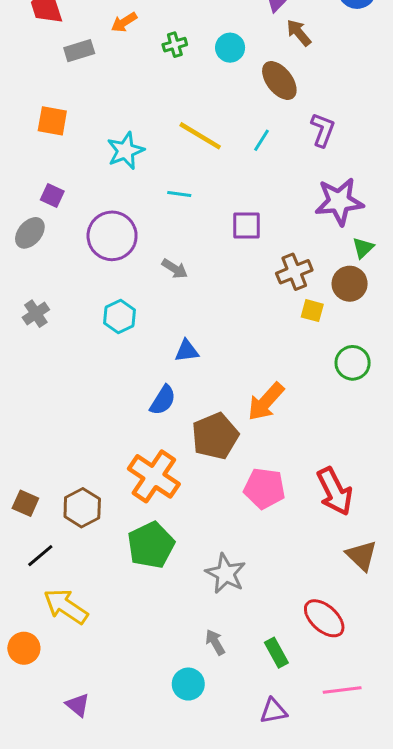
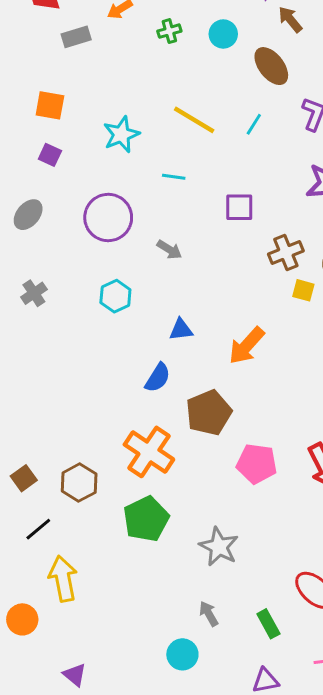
purple square: (52, 196) -> (50, 155), moved
orange arrow: (266, 402) -> (247, 346), moved
brown square: (25, 503) -> (24, 478), turned 30
yellow arrow: (66, 606) -> (63, 579), turned 45

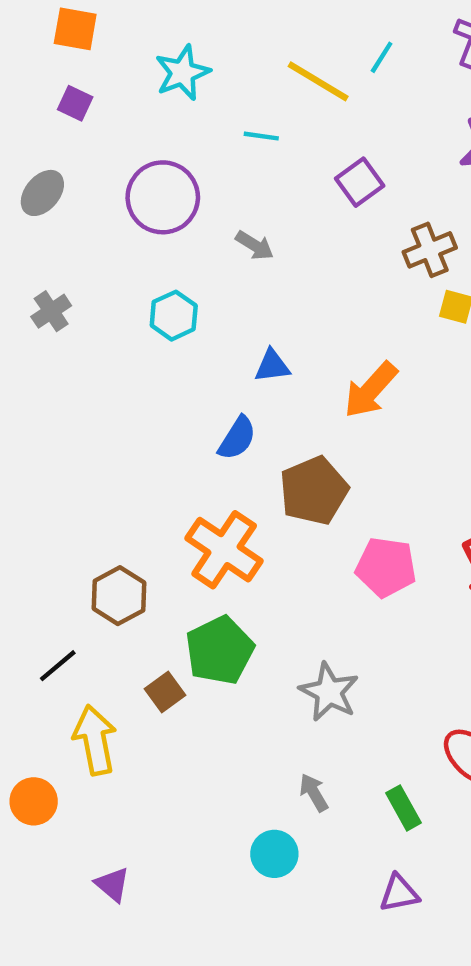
yellow line: (194, 120) -> (318, 81), moved
purple square: (239, 207) -> (360, 182), turned -36
brown square: (24, 478) -> (165, 692), moved

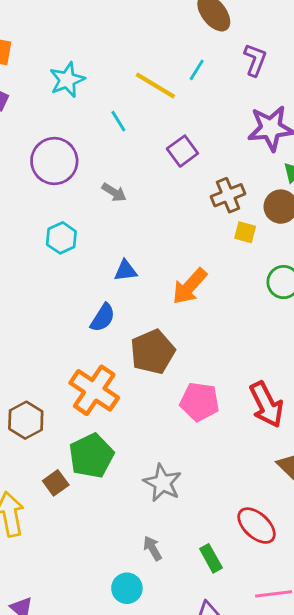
cyan line: (261, 136) -> (118, 121), turned 50

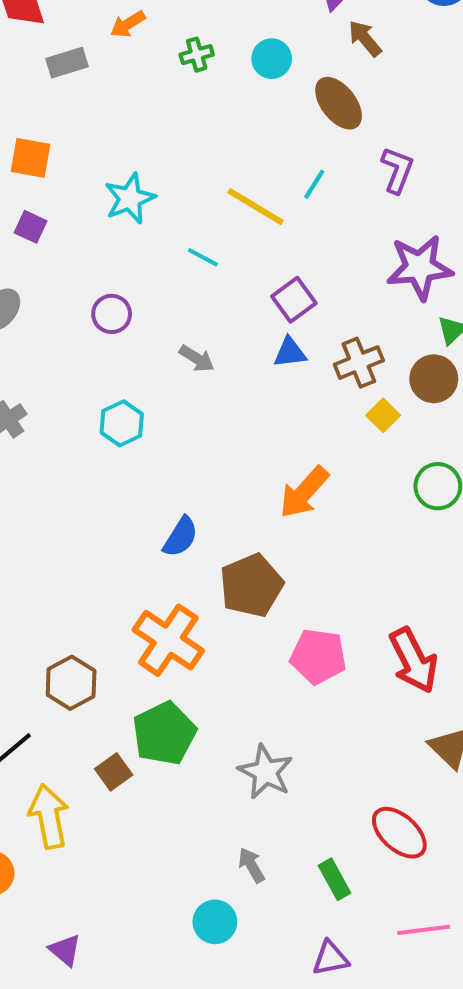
cyan line: (118, 121) -> (203, 257), turned -30
purple circle: (54, 161) -> (112, 314), size x0.6
yellow square: (245, 232) -> (383, 415), turned 30
blue triangle: (125, 271) -> (290, 352), moved

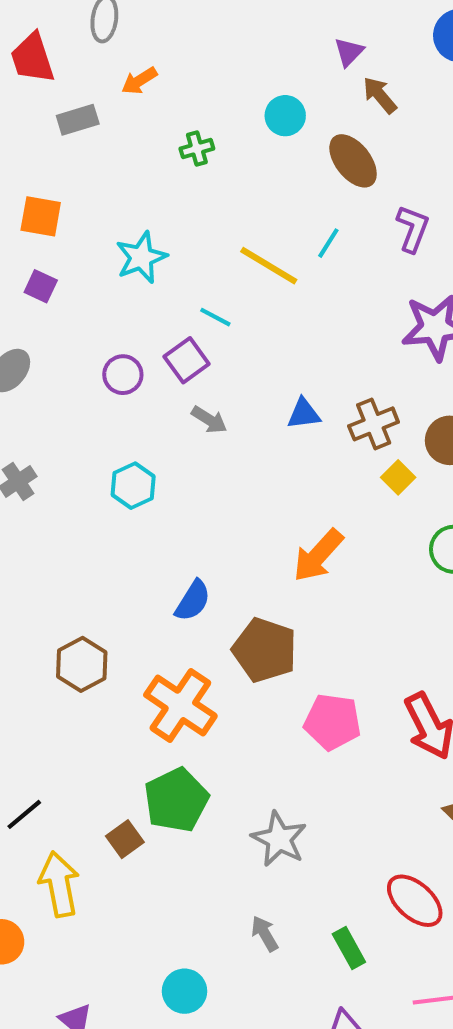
green cross: (197, 55) -> (197, 149), moved
purple square: (294, 300) -> (187, 360), moved
brown pentagon: (251, 585) -> (265, 650), turned -30
brown hexagon: (71, 683) -> (82, 664), moved
cyan circle: (215, 922) -> (185, 991), moved

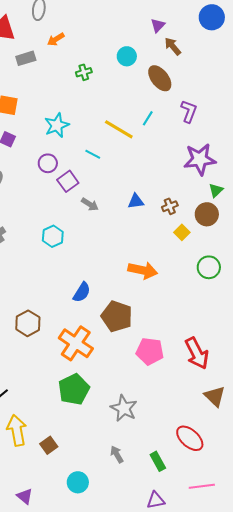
purple square: (187, 360) -> (68, 181), moved
purple circle: (123, 375) -> (48, 163), moved
brown cross: (374, 424) -> (170, 206), size x0.7
orange arrow: (318, 555) -> (143, 270), turned -120
brown square: (125, 839) -> (49, 445), moved

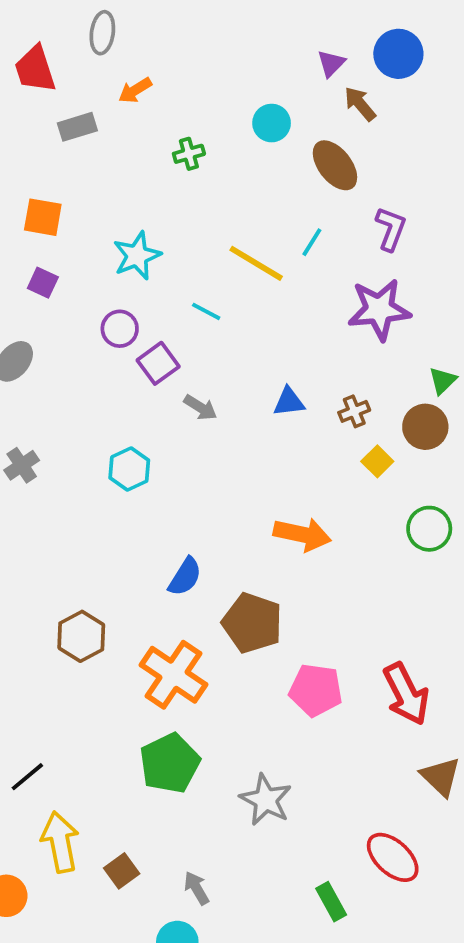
blue circle: (212, 17) -> (398, 54), moved
purple star: (200, 159) -> (379, 309), moved
gray arrow: (117, 454) -> (197, 888), moved

